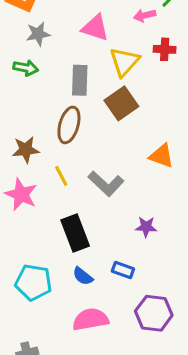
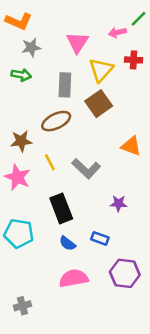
pink triangle: (95, 28) -> (77, 42), turned 45
brown ellipse: (69, 125) -> (56, 121), turned 48
cyan pentagon: (33, 282) -> (19, 233), moved

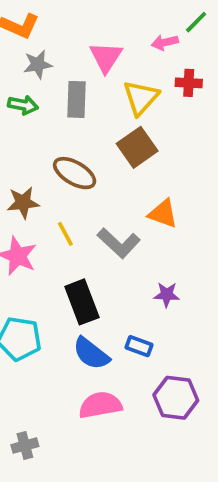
gray rectangle: (65, 85) -> (76, 99), moved
brown ellipse: (56, 121) -> (75, 173), turned 56
orange triangle: (131, 146) -> (163, 214), moved
blue semicircle: (67, 243) -> (91, 353), size x1.5

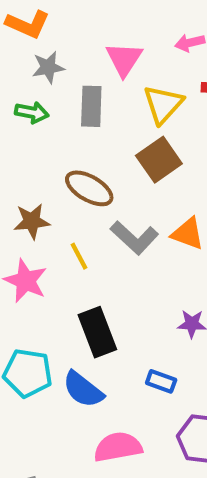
gray L-shape: (119, 243) -> (134, 238), moved
blue semicircle: (91, 353) -> (83, 390), moved

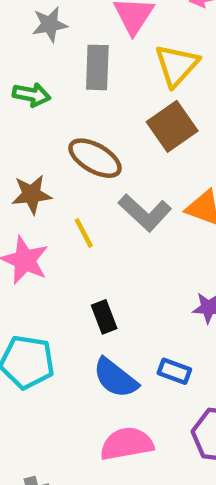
green arrow: (32, 112) -> (32, 95), moved
black rectangle: (97, 332) -> (104, 317), size x0.6
blue semicircle: (83, 390) -> (115, 378), moved

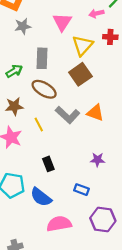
gray rectangle: (97, 67) -> (42, 58), moved
green arrow: (32, 95) -> (14, 71), moved, turned -42
blue semicircle: (115, 378) -> (41, 197), moved

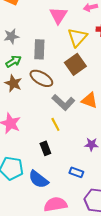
gray star: (23, 26) -> (11, 36), moved
brown star: (14, 106) -> (13, 83), moved, turned 30
yellow line: (39, 124) -> (55, 124), moved

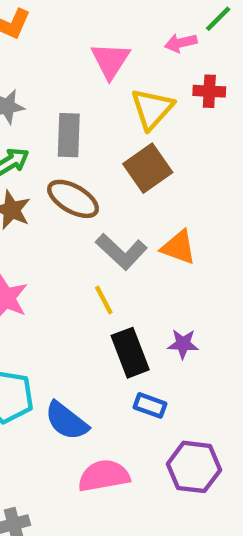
black rectangle: (45, 148) -> (130, 353), moved, size x1.5

